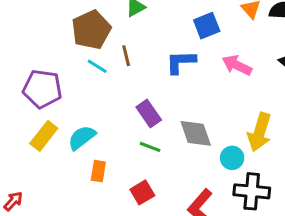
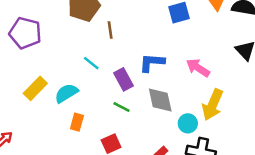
blue L-shape: (181, 62) -> (152, 62), moved
pink arrow: (237, 65) -> (198, 68), moved
cyan line: (97, 66) -> (91, 63), moved
purple pentagon: (42, 89) -> (25, 33), moved

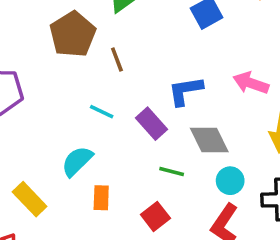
yellow rectangle: (35, 88) -> (30, 199), moved, turned -75
green line: (122, 107) -> (172, 171), moved
cyan circle: (188, 123) -> (230, 181), moved

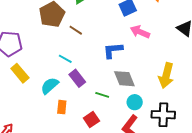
brown line: (117, 60) -> (76, 30), turned -40
pink arrow: (251, 83) -> (140, 32), moved
purple rectangle: (152, 124) -> (77, 78), moved
yellow rectangle: (30, 199) -> (20, 73), moved

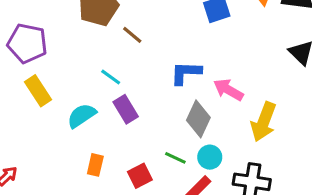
pink arrow: (140, 32) -> (228, 90), moved
gray diamond: (124, 79) -> (198, 119), turned 40
green line: (102, 95) -> (175, 158), moved
orange rectangle: (62, 107) -> (95, 165), moved

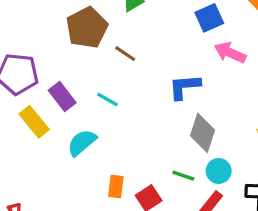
pink arrow: (228, 90) -> (230, 53), moved
purple rectangle: (126, 109) -> (62, 96), moved
orange rectangle: (95, 165) -> (116, 186), moved

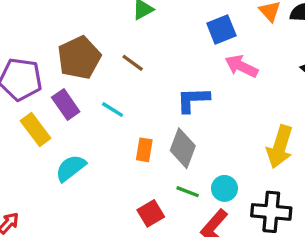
brown pentagon: (87, 28) -> (79, 58), moved
gray diamond: (203, 133) -> (183, 148), moved
cyan semicircle: (82, 143) -> (71, 168), moved
orange rectangle: (116, 186) -> (144, 150), moved

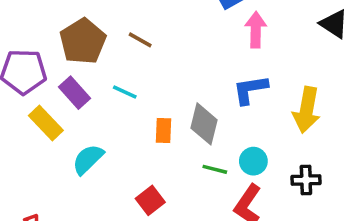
pink arrow: (241, 66) -> (256, 30), turned 72
blue L-shape: (193, 100) -> (250, 90), moved
black cross: (271, 212) -> (306, 180), size x0.7
red square: (151, 213) -> (150, 200), moved

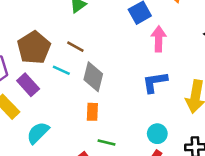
cyan line: (125, 92) -> (61, 70), moved
gray diamond: (204, 124) -> (93, 77), moved
green line: (215, 169) -> (106, 143), moved

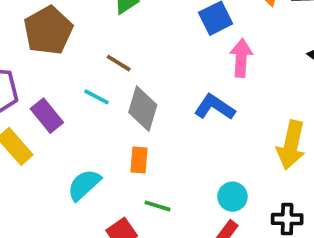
brown pentagon: (34, 48) -> (48, 30), moved
blue L-shape: (155, 82) -> (215, 107), moved, turned 40
cyan semicircle: (38, 133) -> (84, 185), moved

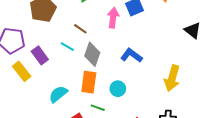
pink arrow: (241, 58) -> (113, 18), moved
orange rectangle: (139, 160) -> (89, 82), size x1.5
cyan circle: (232, 197) -> (118, 89), moved

